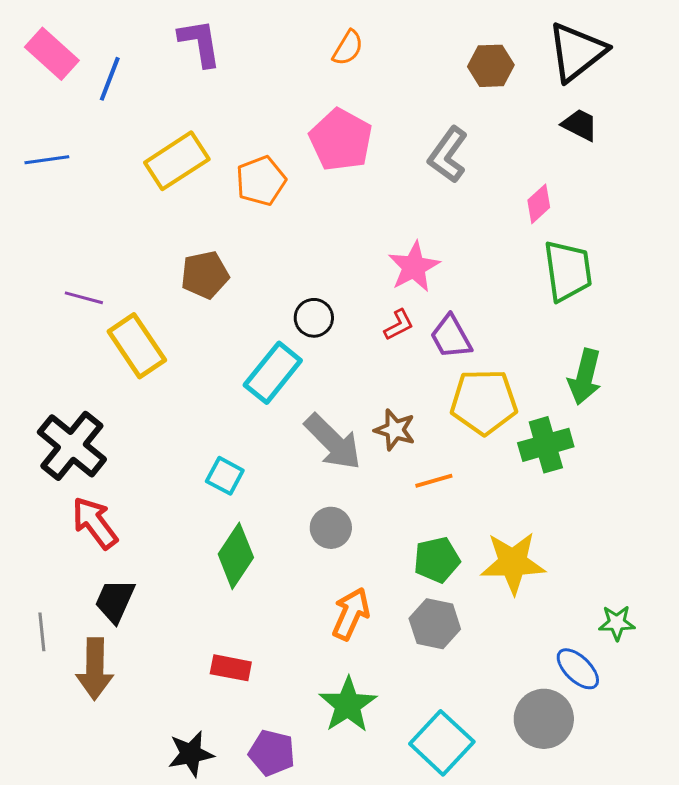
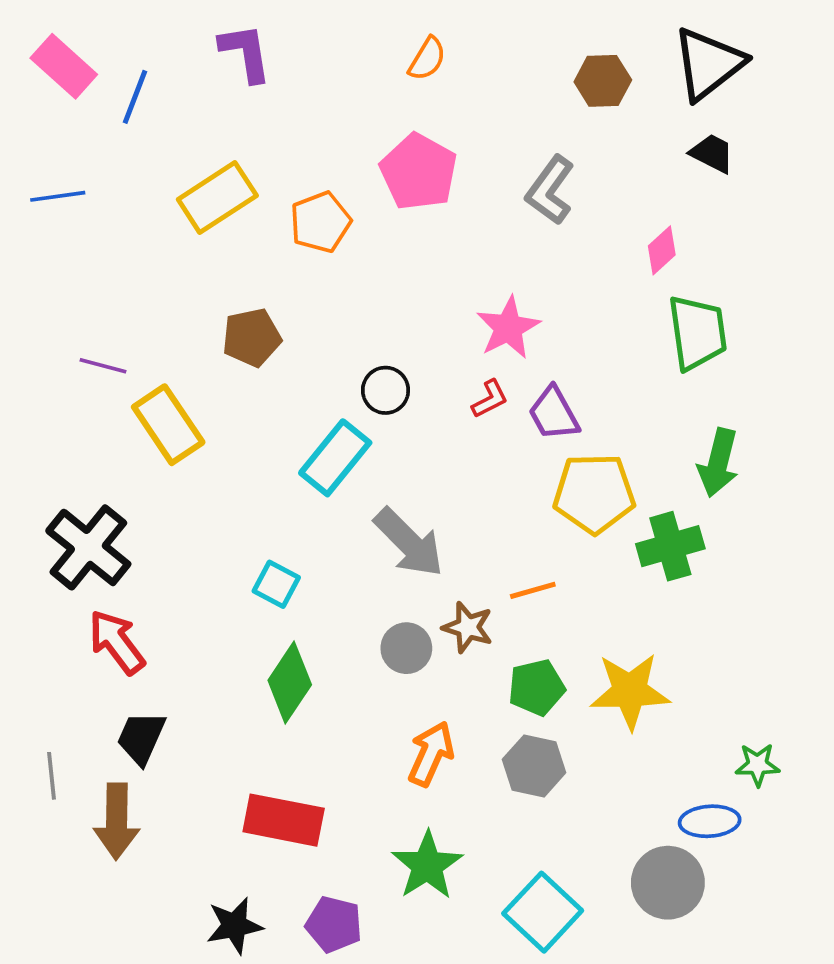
brown star: (395, 430) -> (468, 627), moved
red rectangle: (231, 668) -> (284, 820), size x1.6
blue ellipse: (578, 669) -> (710, 821), turned -48

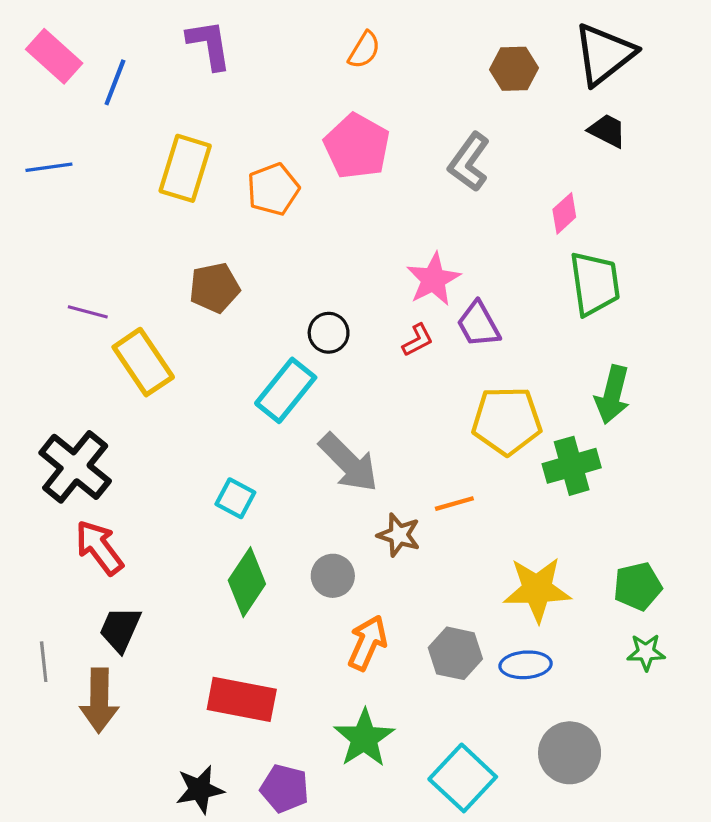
yellow rectangle: (217, 198) -> (185, 168), turned -40
purple trapezoid: (554, 414) -> (478, 324), moved
gray circle: (406, 648) -> (333, 576), moved
green pentagon: (537, 687) -> (638, 586), moved
blue ellipse: (710, 821) -> (526, 665), moved

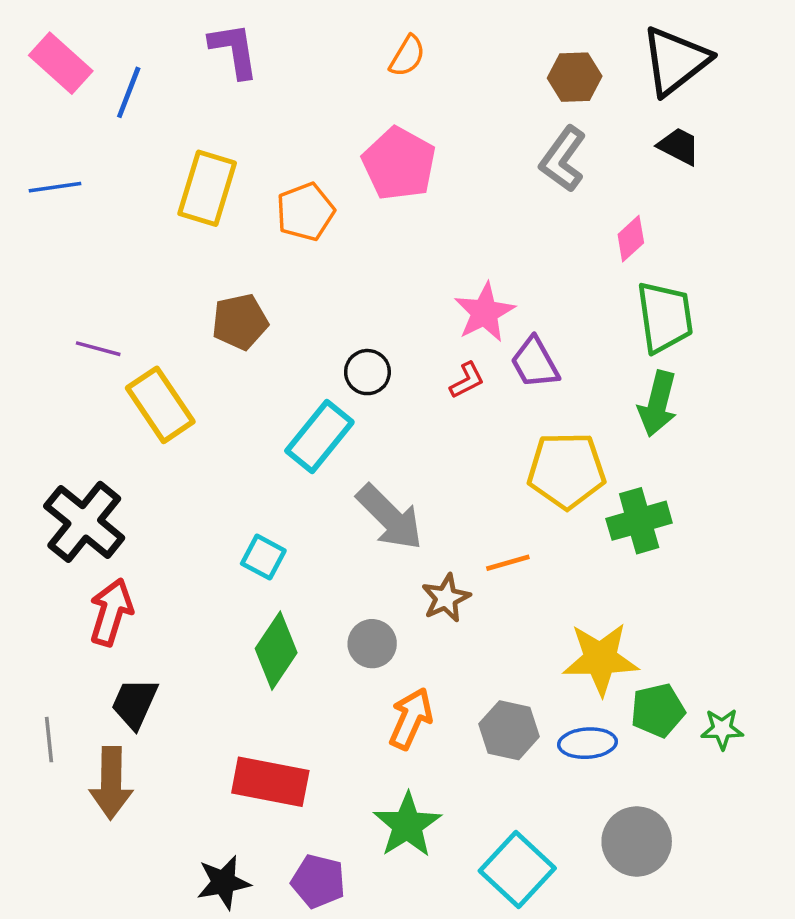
gray L-shape: (469, 162) -> (563, 159), moved
green arrow: (612, 395) -> (658, 404), moved
brown star: (399, 535) -> (446, 598), turned 30
red arrow: (99, 547) -> (111, 612), turned 54
green pentagon: (638, 586) -> (658, 710), moved

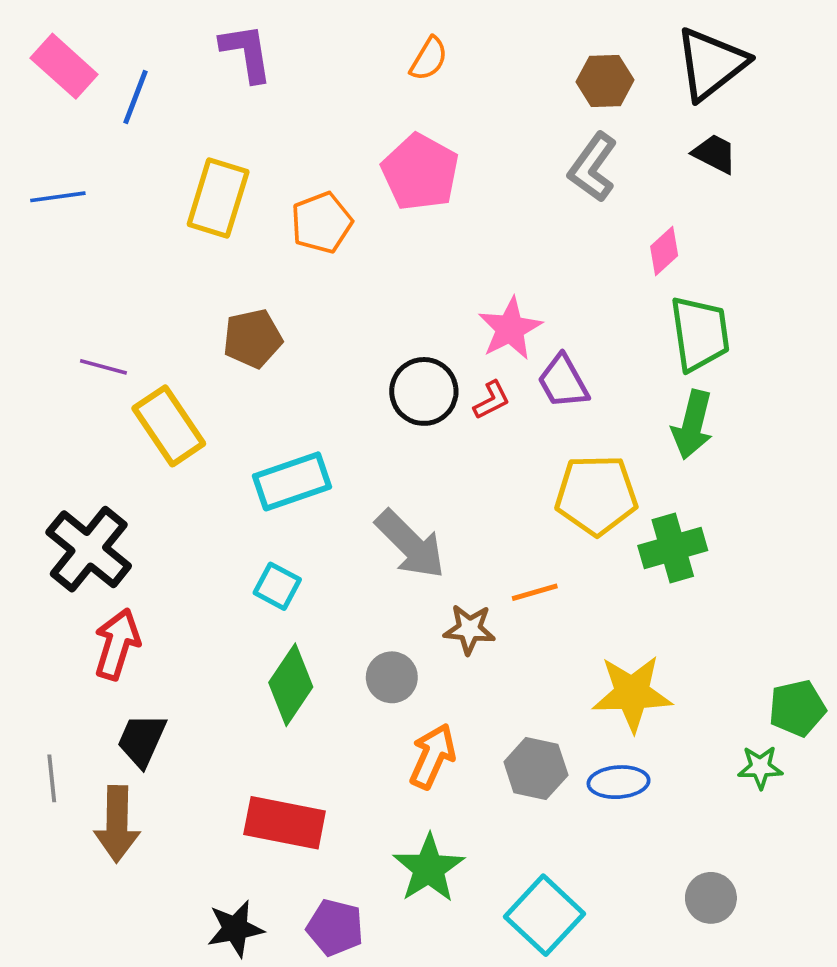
black circle: (367, 372) -> (424, 391), moved, size x1.4
cyan rectangle: (319, 436) -> (292, 481), moved, turned 32
brown star: (446, 598) -> (469, 629), turned 30
green pentagon: (658, 710) -> (797, 708), moved
gray circle: (637, 841) -> (711, 898), moved, size x0.7

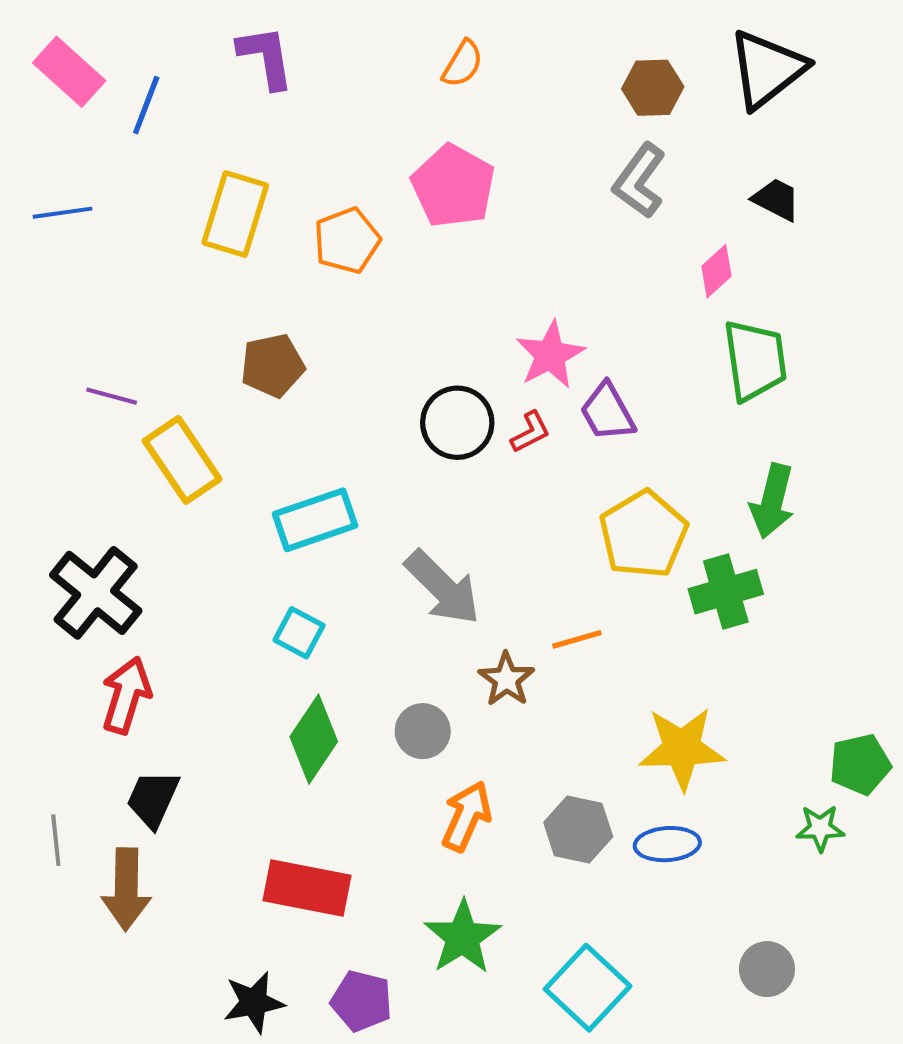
black trapezoid: (715, 154) -> (776, 199), moved
green arrow: (692, 425) -> (772, 501), moved
yellow pentagon: (596, 495) -> (643, 534), turned -30
brown star: (469, 629) -> (506, 679), turned 30

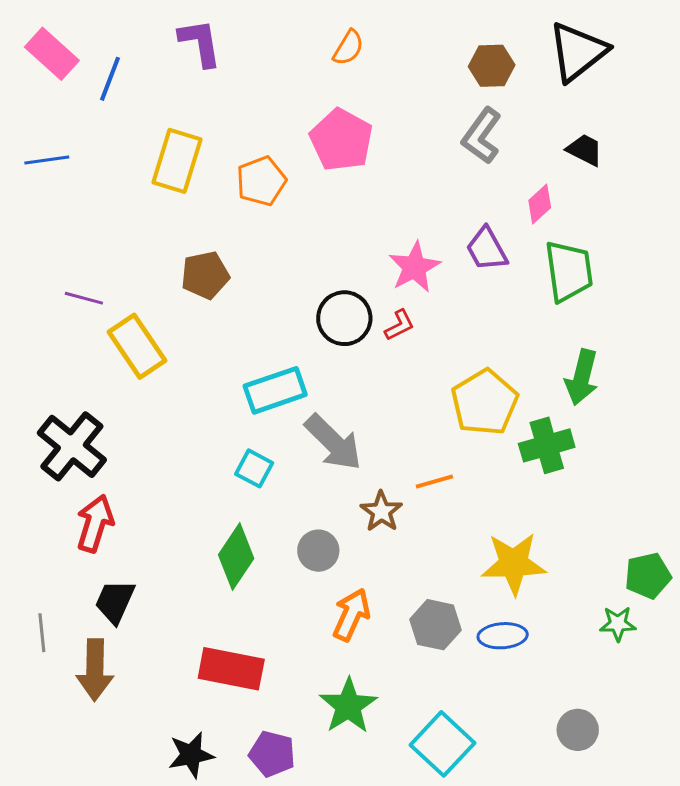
purple trapezoid: (607, 412) -> (487, 249), moved
cyan rectangle: (315, 520) -> (275, 390), moved
cyan square: (299, 633) -> (254, 468), moved

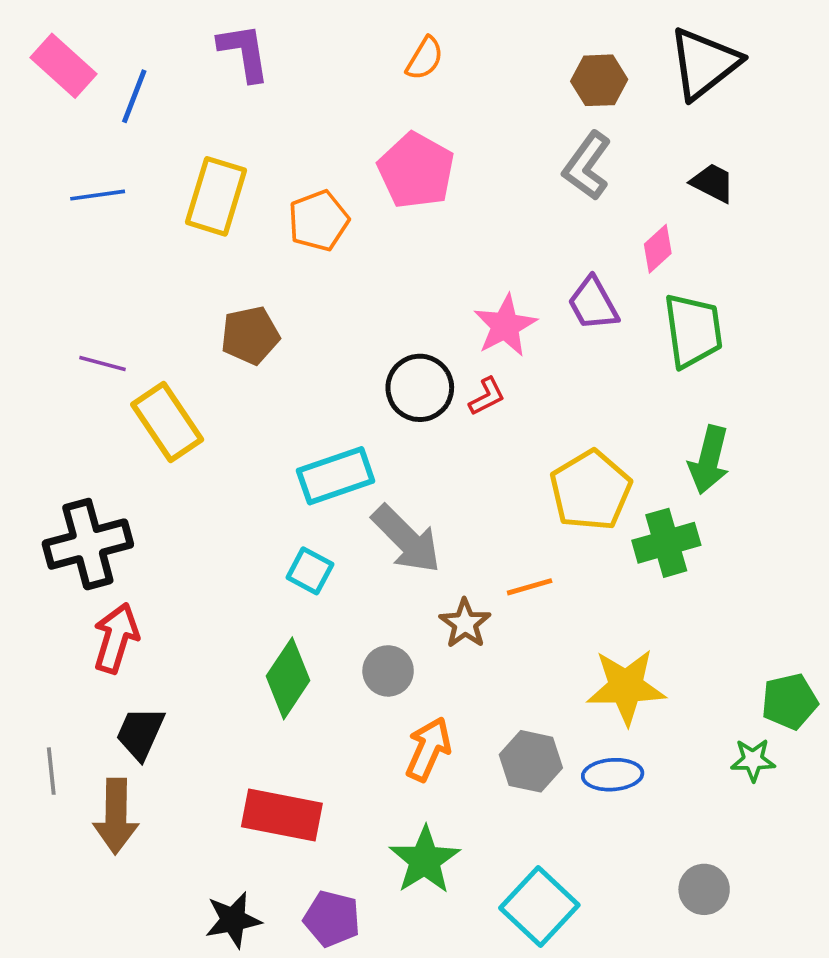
blue line: (47, 160) -> (98, 195), moved
black cross: (72, 446) -> (88, 544), turned 36

